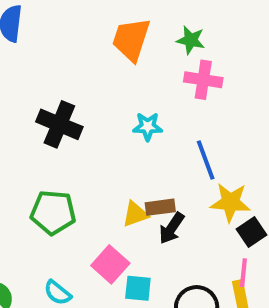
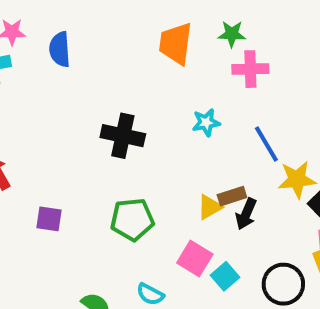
cyan square: (138, 288) -> (225, 276), turned -36

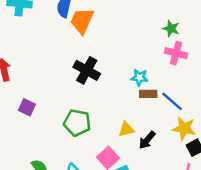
orange trapezoid: (176, 44) -> (82, 21), moved
blue line: (266, 144) -> (172, 101), turned -35
brown rectangle: (232, 196) -> (148, 94), moved

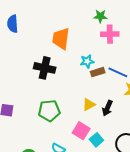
orange trapezoid: (82, 21) -> (61, 39), moved

